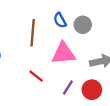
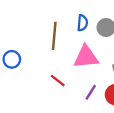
blue semicircle: (60, 20) -> (82, 23), turned -147

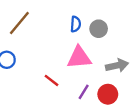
brown line: (54, 36) -> (19, 23), moved, turned 35

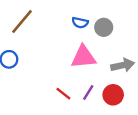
blue semicircle: (76, 24) -> (80, 23), turned 98
red line: (51, 80) -> (63, 94), moved

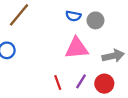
red line: (63, 94) -> (58, 82), turned 32

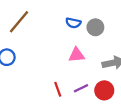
pink triangle: (77, 48) -> (77, 55), size x0.7
purple line: (81, 81) -> (81, 88), turned 32

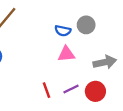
blue semicircle: (73, 23) -> (63, 31), moved

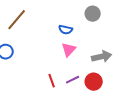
gray circle: (86, 25) -> (93, 14), moved
pink triangle: (66, 54) -> (69, 50), turned -42

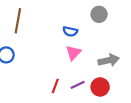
brown line: (17, 20) -> (18, 21), turned -30
red line: (52, 81) -> (55, 86), turned 40

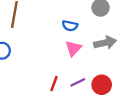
gray arrow: (109, 60) -> (105, 43), moved

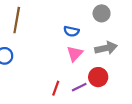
red circle: (102, 85) -> (98, 77), moved

